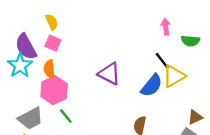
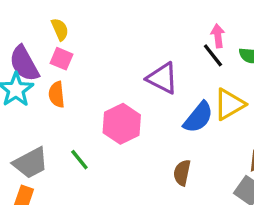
black line: (162, 61) -> (213, 55), moved
purple triangle: (109, 74) -> (162, 78), moved
pink hexagon: (54, 90) -> (122, 124), moved

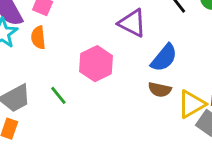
yellow triangle: (229, 104) -> (192, 104), moved
brown semicircle: (182, 173) -> (160, 90), moved, turned -90

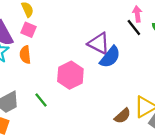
blue semicircle: (164, 58) -> (110, 57), moved
brown semicircle: (160, 90) -> (123, 116), moved, turned -54

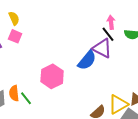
purple triangle: (99, 43) -> (102, 48), moved
orange semicircle: (25, 55) -> (14, 93), moved

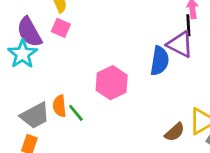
black line: (108, 34) -> (188, 25), turned 35
blue semicircle: (87, 60) -> (160, 61), turned -30

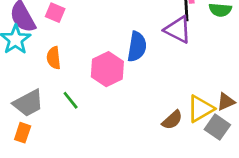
blue semicircle: (160, 61) -> (137, 47), moved
orange semicircle: (60, 106) -> (54, 58), moved

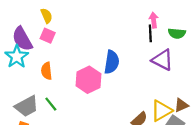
purple triangle: (178, 30) -> (162, 60), moved
green line: (71, 100) -> (51, 104), moved

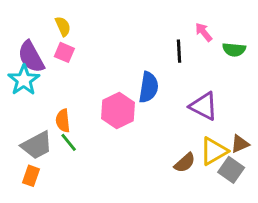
pink arrow: (154, 20) -> (204, 32), turned -32
black line: (150, 33) -> (179, 51), moved
purple triangle: (162, 60) -> (204, 106), moved
orange semicircle: (47, 71) -> (63, 121), moved

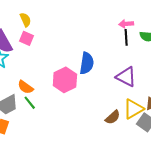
pink arrow: (204, 32) -> (126, 24), turned -56
black line: (179, 51) -> (126, 37), moved
orange semicircle: (63, 121) -> (25, 87), turned -49

